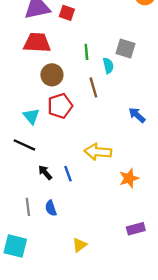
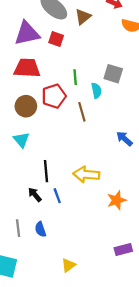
brown circle: (52, 75) -> (26, 106), moved
red pentagon: (60, 106) -> (54, 96), moved
black line: (24, 145) -> (46, 171), moved, turned 60

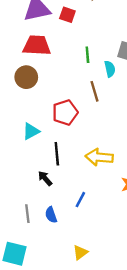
red pentagon: (54, 96) -> (65, 112), moved
brown circle: (26, 106) -> (26, 77), moved
cyan triangle: (21, 140) -> (31, 131), moved, turned 42
blue line: (57, 196) -> (80, 200), moved, turned 48

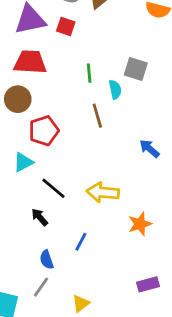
red pentagon: (65, 112) -> (44, 131), moved
black line: (57, 154) -> (53, 188), turned -45
gray line: (27, 214) -> (41, 287), moved, turned 42

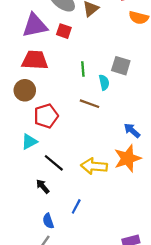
brown line: (97, 116) -> (90, 104), turned -54
orange star: (140, 224) -> (128, 158), moved, size x1.4

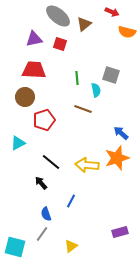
purple triangle: (35, 25) -> (34, 39), size x0.7
cyan triangle: (29, 142) -> (18, 143), moved

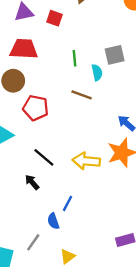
gray square: (111, 75) -> (115, 55), turned -30
red pentagon: (44, 120) -> (36, 108), turned 30
blue semicircle: (46, 214) -> (53, 221), moved

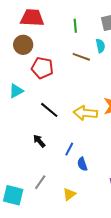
cyan semicircle: (97, 72) -> (100, 46), moved
black arrow: (32, 182) -> (39, 141), moved
blue semicircle: (53, 221) -> (82, 164), moved

